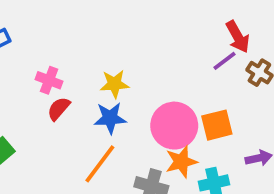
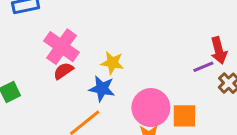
pink cross: (49, 80) -> (62, 47), size x1.6

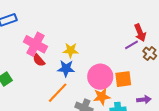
red semicircle: (63, 71) -> (39, 60), turned -88

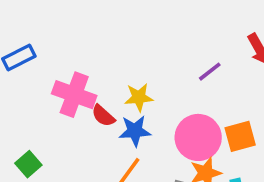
purple line: (131, 45) -> (210, 72), moved
red semicircle: (39, 60) -> (103, 116), moved

